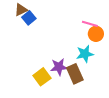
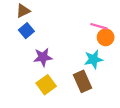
blue square: (29, 18) -> (26, 31), moved
purple star: (59, 67) -> (43, 57), moved

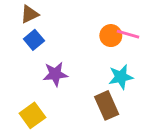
orange circle: (106, 37) -> (111, 36), moved
yellow square: (46, 85) -> (32, 115), moved

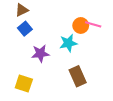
cyan star: (121, 77) -> (68, 43), moved
yellow square: (32, 115) -> (24, 83), turned -36

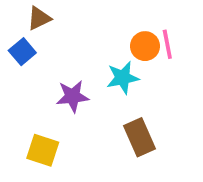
pink line: (93, 24) -> (167, 44), turned 63
blue square: (25, 29) -> (22, 52), moved

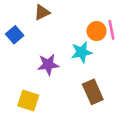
brown triangle: (39, 18) -> (42, 12), moved

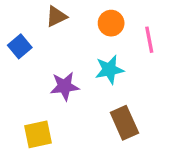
orange circle: (97, 31) -> (111, 23), moved
yellow square: (28, 101) -> (38, 134), turned -30

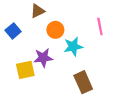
orange circle: (111, 23) -> (55, 30), moved
yellow square: (38, 134) -> (25, 70), moved

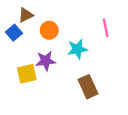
brown triangle: (38, 11) -> (26, 15), moved
orange circle: (55, 30) -> (49, 30), moved

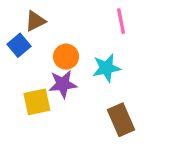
pink line: (106, 28) -> (121, 21), moved
orange circle: (49, 30) -> (66, 57), moved

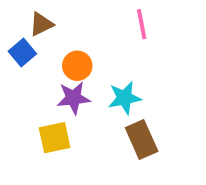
cyan star: (106, 68) -> (125, 98), moved
yellow square: (37, 102) -> (55, 138), moved

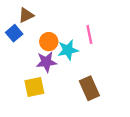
pink line: (142, 24) -> (89, 34), moved
cyan star: (125, 98) -> (68, 50), moved

